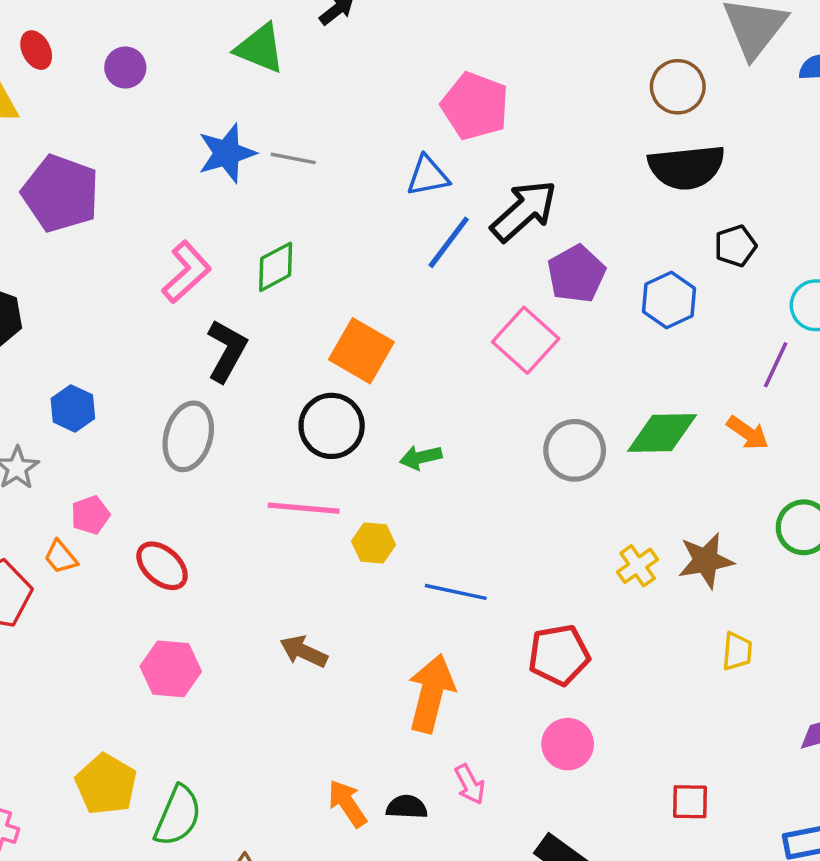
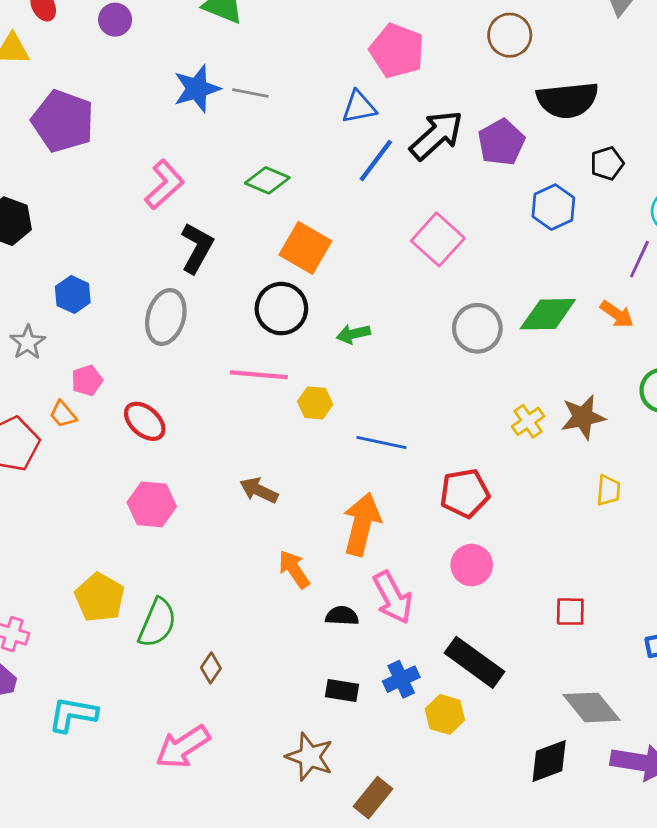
brown circle: (678, 87) -> (510, 35), moved
green diamond: (276, 267) -> (267, 180), moved, turned 51
purple pentagon: (576, 274) -> (501, 142), moved
pink arrow: (470, 784) -> (393, 597), size x1.6
orange arrow: (347, 804) -> (294, 569), moved

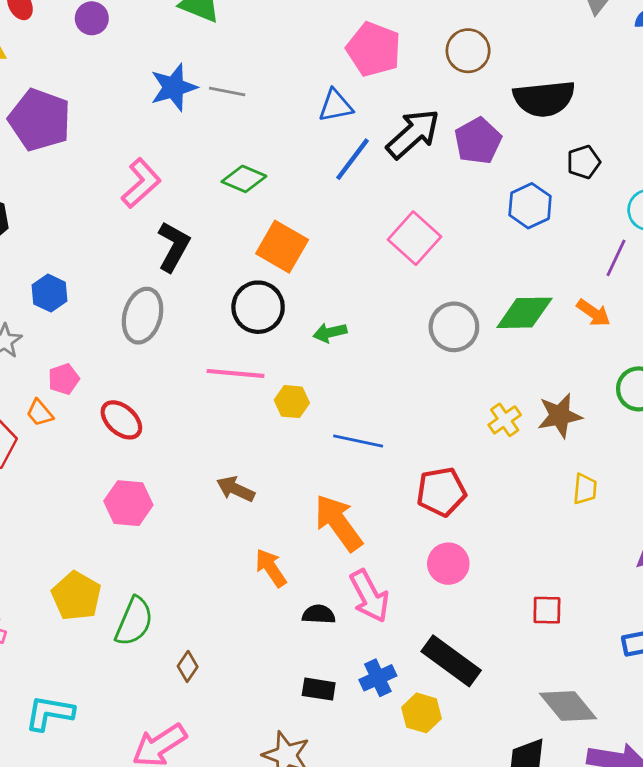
brown circle: (510, 35) -> (468, 51), moved
orange arrow: (362, 524) -> (338, 523), turned -50

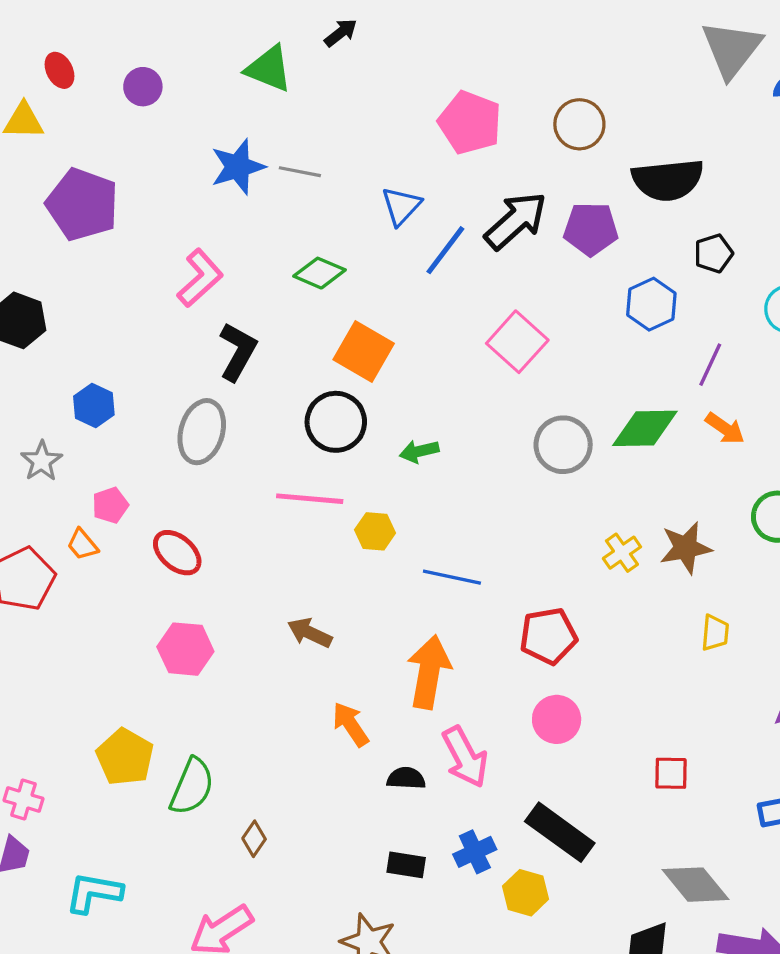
blue triangle: (336, 106) -> (401, 206), moved, turned -36
purple pentagon: (478, 141) -> (591, 229), turned 30
purple line: (616, 258) -> (710, 365), moved
orange arrow: (338, 523) -> (429, 672), turned 46

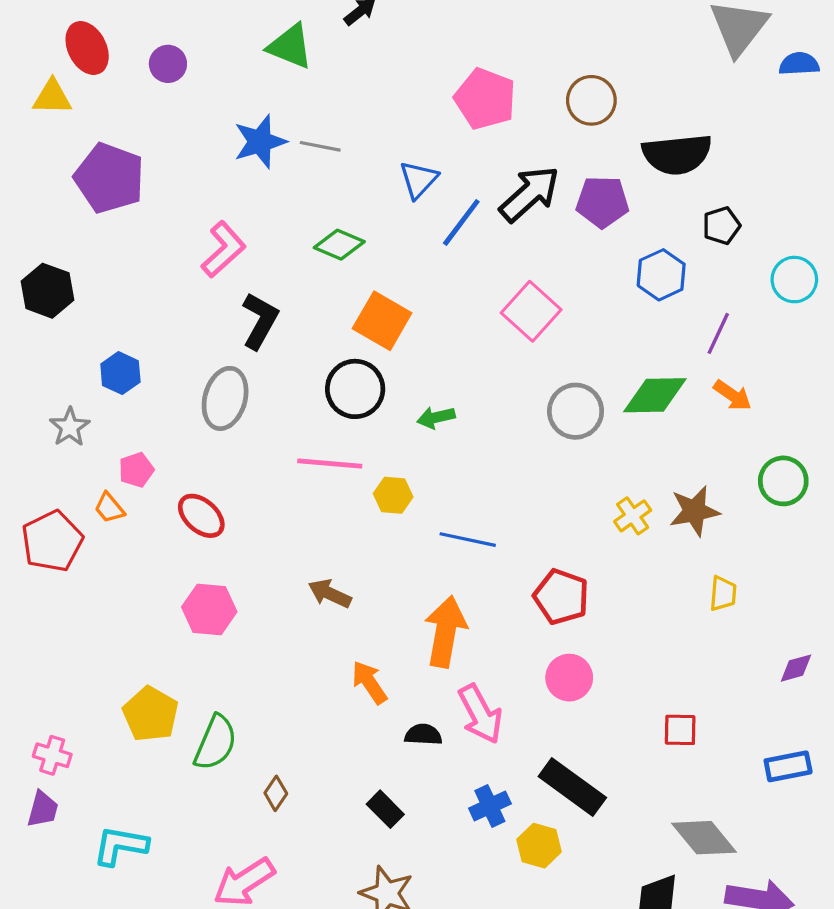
red ellipse: (60, 70) -> (87, 48), size x1.5
red pentagon: (548, 636) -> (561, 597), turned 30
black rectangle: (406, 865) -> (385, 809), moved, turned 36

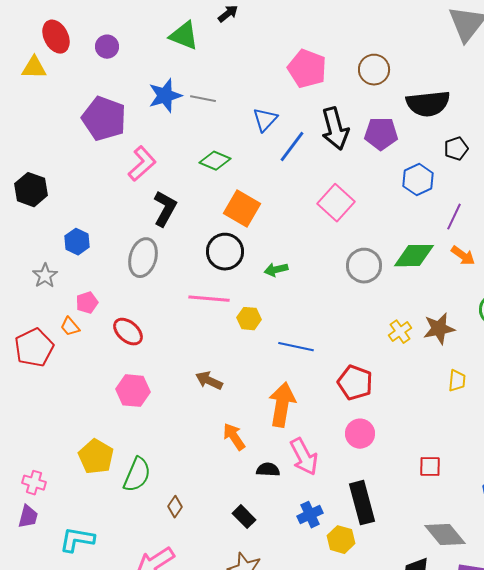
purple pentagon: (109, 178) -> (104, 119), moved
black arrow: (530, 194) -> (335, 129), turned 117
black rectangle: (572, 787) -> (362, 503), turned 39

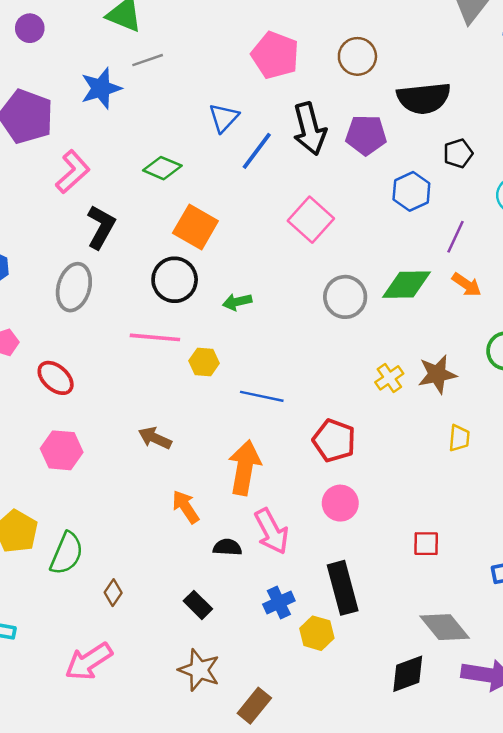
gray line: (203, 99) -> (148, 60), moved, turned -30

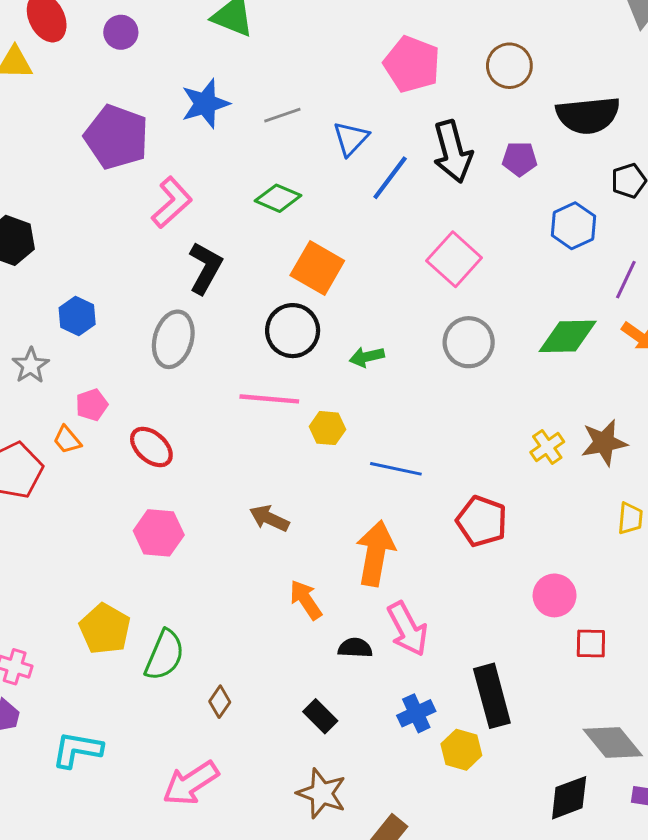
gray line: (148, 60) -> (282, 115), moved
purple pentagon: (366, 135) -> (520, 159), size x0.7
gray circle: (345, 297) -> (469, 342), moved
pink circle: (340, 503) -> (555, 595), moved

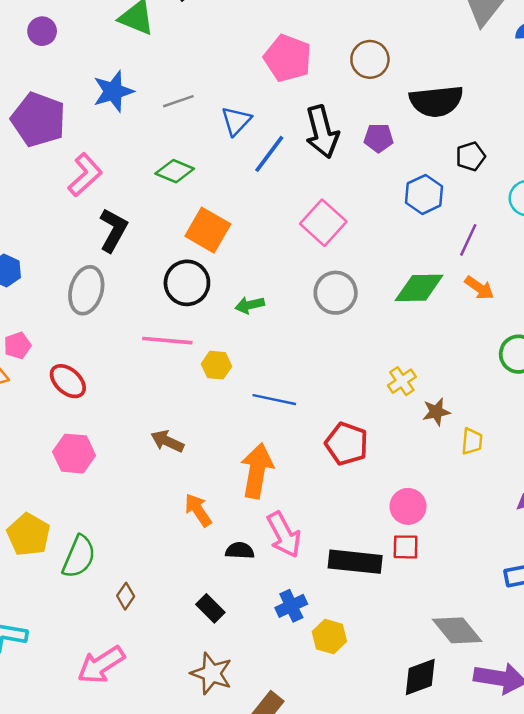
brown star: (604, 443) -> (436, 412), moved, size x0.7
red square: (591, 643) -> (406, 547), moved
black rectangle: (492, 696) -> (355, 562), moved, turned -69

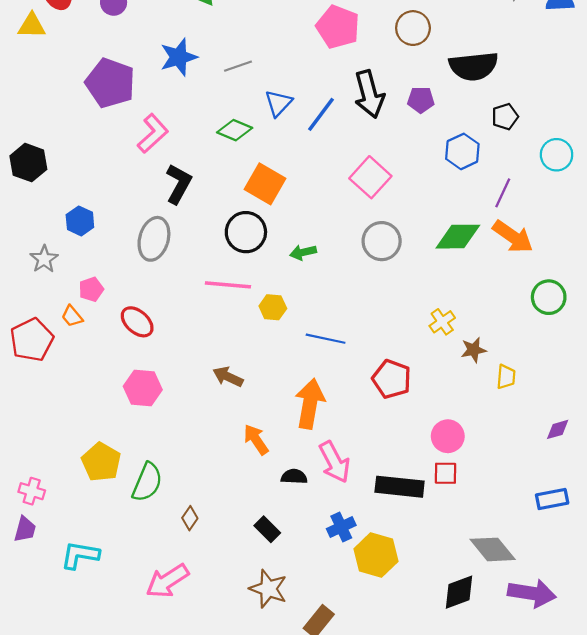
blue triangle: (236, 121) -> (278, 103), moved
orange arrow: (479, 288) -> (513, 237), size x1.5
yellow hexagon: (329, 637) -> (376, 555), size x1.4

